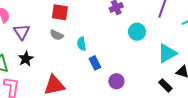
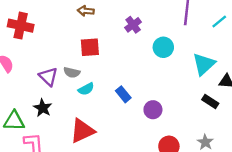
red square: (60, 12) -> (90, 47), moved
purple triangle: (22, 32) -> (48, 77), moved
cyan semicircle: (82, 44) -> (86, 89), moved, turned -96

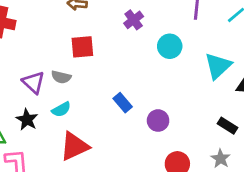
cyan semicircle: (86, 89) -> (61, 109), moved
black rectangle: (210, 102) -> (227, 126), moved

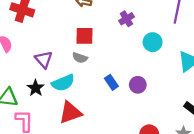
gray semicircle: (61, 77) -> (80, 58), moved
cyan semicircle: (61, 109) -> (63, 83), size x1.5
purple circle: (158, 121) -> (138, 85), moved

